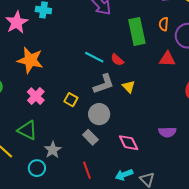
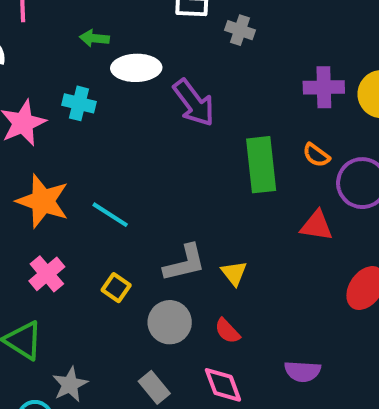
orange semicircle: (164, 24) -> (316, 155), turned -64
cyan line: (94, 57) -> (110, 215), moved
red semicircle: (117, 60) -> (227, 331), moved
gray rectangle: (90, 137) -> (154, 387), moved

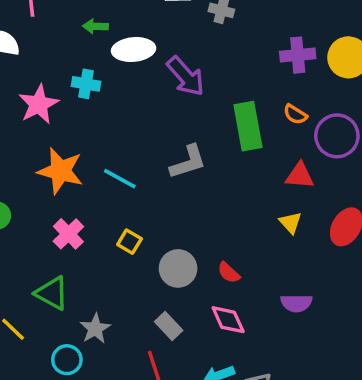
gray L-shape: (185, 263) -> (188, 162), moved
yellow triangle: (234, 273) -> (290, 223), moved

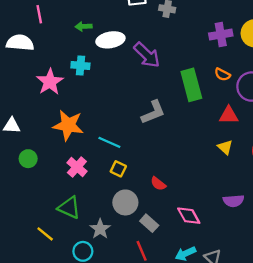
cyan line: (120, 179) -> (109, 142), moved
gray circle: (178, 268) -> (125, 202), moved
red semicircle: (229, 273) -> (158, 184), moved

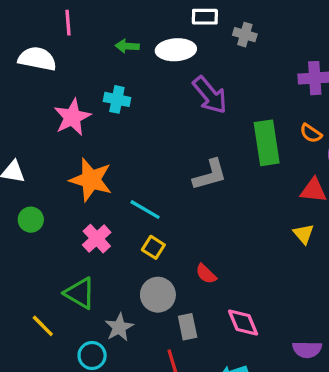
white ellipse: (110, 40) -> (176, 50), moved
purple semicircle: (234, 201) -> (307, 349), moved
gray rectangle: (149, 223) -> (188, 327), turned 30

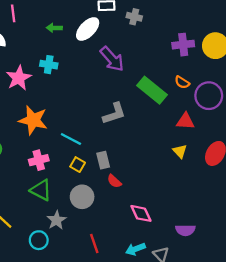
white ellipse: (176, 50) -> (88, 29), turned -40
green rectangle: (267, 143) -> (152, 90), turned -40
pink cross: (97, 239) -> (39, 160), turned 30
green triangle: (80, 293) -> (41, 190), moved
gray rectangle: (188, 327) -> (103, 160), moved

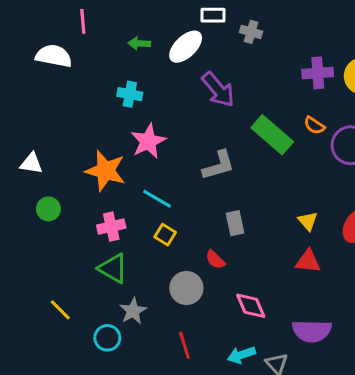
pink star: (19, 78) -> (148, 141), moved
red triangle: (185, 121) -> (308, 261), moved
gray rectangle: (103, 160) -> (235, 223), moved
gray circle: (82, 197) -> (186, 288), moved
purple semicircle: (185, 230) -> (312, 331), size x1.4

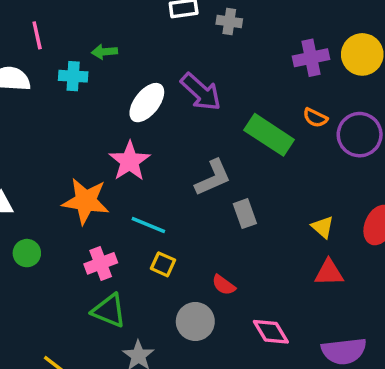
white ellipse: (186, 47) -> (147, 103), moved
cyan cross: (130, 94) -> (73, 76), moved
gray rectangle: (235, 223) -> (245, 214), moved

